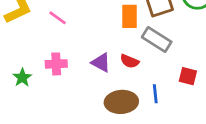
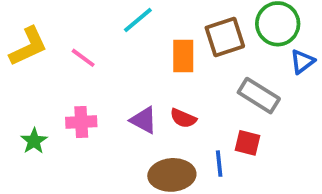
gray rectangle: (157, 39) -> (259, 96), moved
red square: (188, 76) -> (247, 143), moved

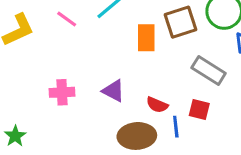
pink line: (83, 58) -> (67, 19), moved
red semicircle: (183, 118) -> (157, 105), moved
green star: (34, 141) -> (15, 136), moved

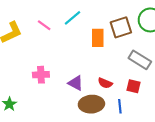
purple triangle: (113, 91) -> (76, 83), moved
blue line: (176, 127) -> (120, 106), moved

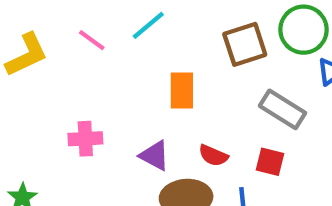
orange rectangle: (98, 38) -> (182, 90), moved

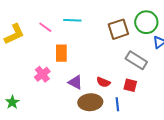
cyan line: (148, 25) -> (72, 20), turned 42
orange rectangle: (182, 90) -> (61, 53), moved
pink cross: (85, 139) -> (42, 74), turned -35

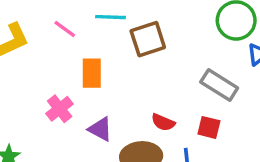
brown square: (118, 29) -> (148, 39), moved
purple triangle: (75, 82) -> (100, 129), moved

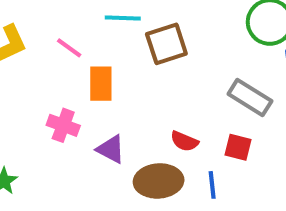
pink line: (65, 29) -> (69, 48), moved
pink cross: (60, 109) -> (63, 125), turned -32

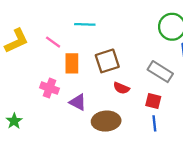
brown square: (166, 44) -> (107, 61), moved
red semicircle: (184, 141) -> (121, 88), moved
blue line: (212, 185) -> (154, 123), moved

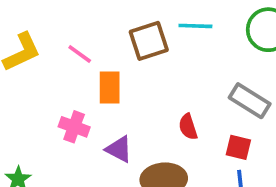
cyan line: (85, 24) -> (195, 26), moved
brown square: (107, 61) -> (149, 41), moved
red semicircle: (121, 88) -> (188, 127), turned 49

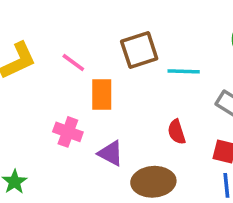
cyan line: (195, 26) -> (184, 71), moved

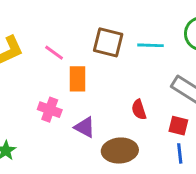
brown square: (139, 50) -> (108, 42), turned 32
cyan line: (184, 71) -> (151, 45), moved

